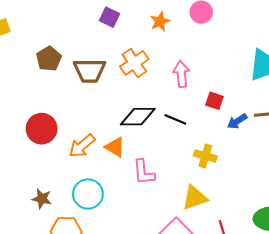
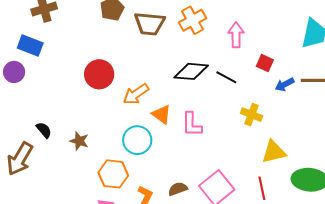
orange triangle: (115, 147) -> (161, 114), moved
yellow triangle: (195, 198) -> (274, 152), moved
brown star: (42, 199) -> (79, 141), moved

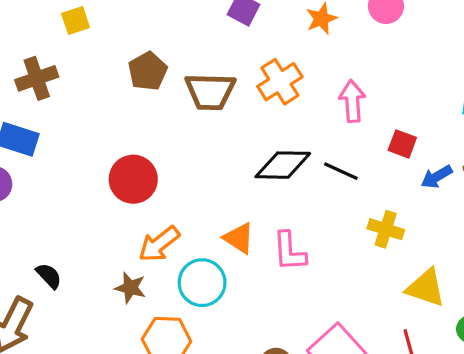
orange arrow: (136, 94) -> (159, 244), moved
brown star: (79, 141) -> (130, 288), moved
yellow triangle: (274, 152) -> (426, 288), turned 36

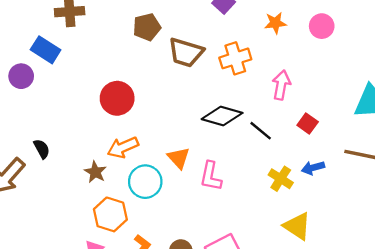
blue arrow: (437, 177) -> (313, 168), moved

